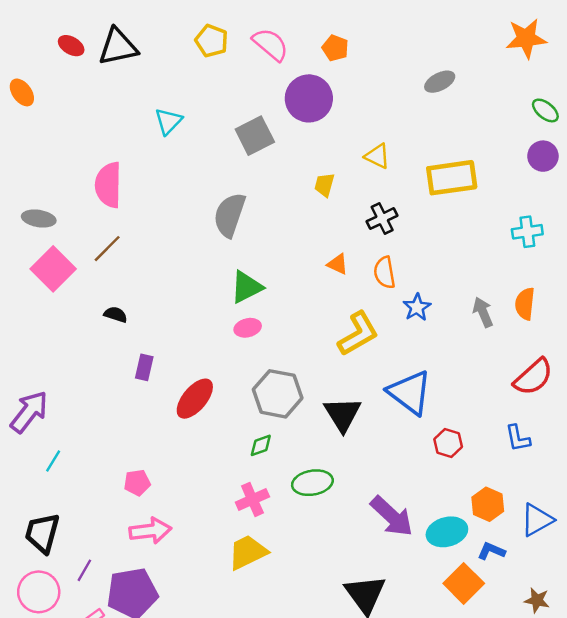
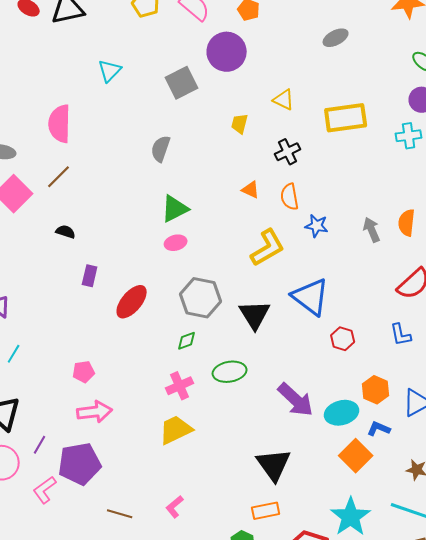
gray semicircle: (230, 215) -> (161, 149), size x0.7
cyan cross: (527, 232) -> (409, 136), moved
blue star: (417, 307) -> (317, 226), turned -30

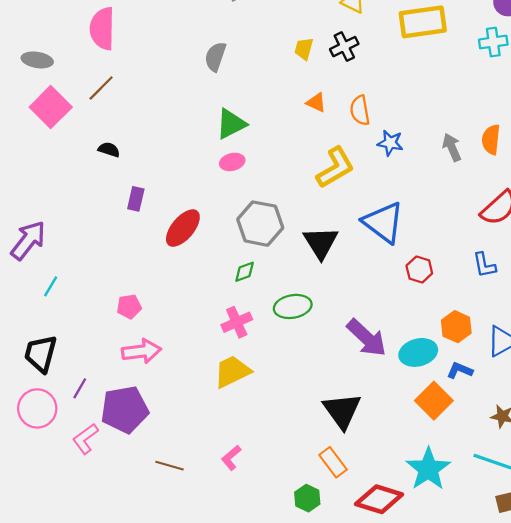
yellow trapezoid: (240, 124) -> (304, 49), moved
black cross: (288, 152) -> (344, 47), moved
orange rectangle: (266, 511) -> (333, 462), turned 64

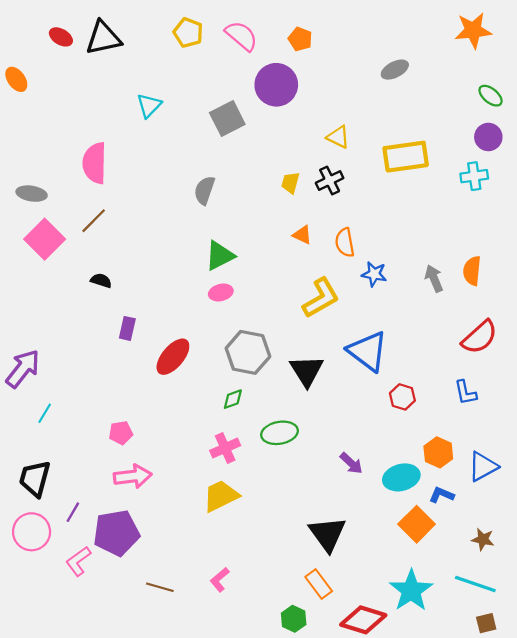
purple arrow: (367, 338) -> (351, 463), size x0.6

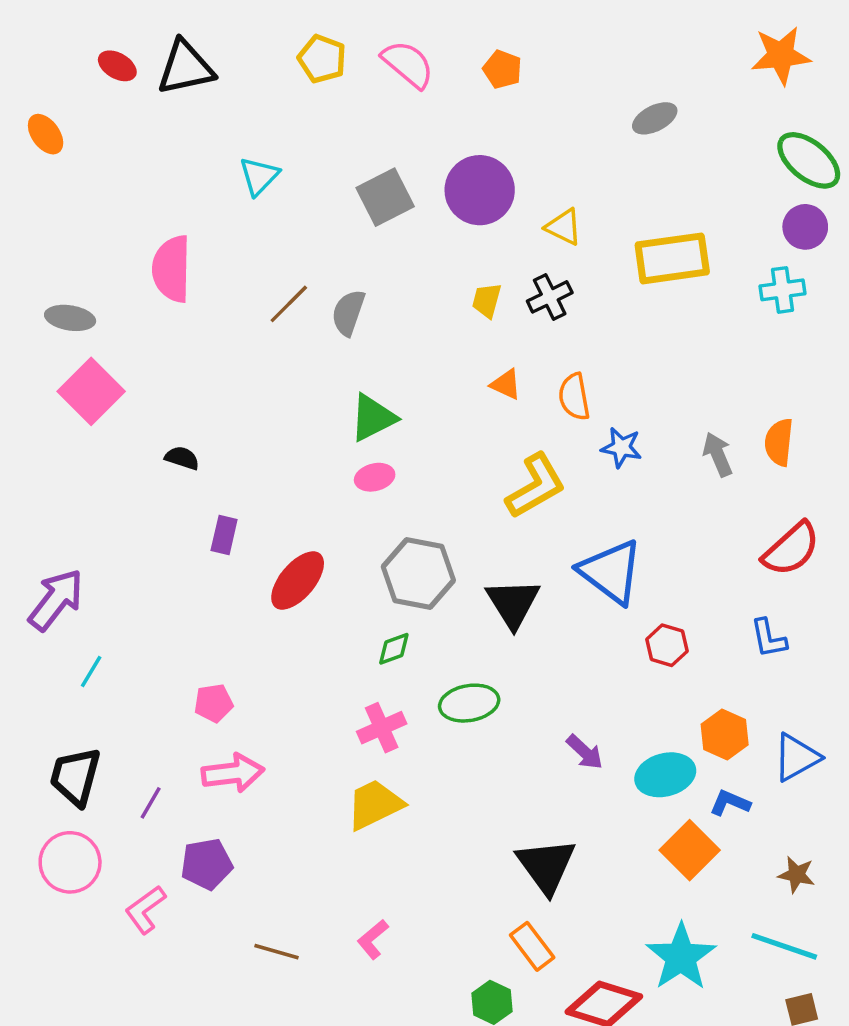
purple circle: (276, 85) -> (480, 190), moved
green ellipse: (491, 96) -> (809, 160), size x1.6
brown line: (94, 221) -> (289, 304), moved
purple line: (73, 512) -> (151, 803), moved
purple pentagon: (116, 533) -> (207, 864), size x0.7

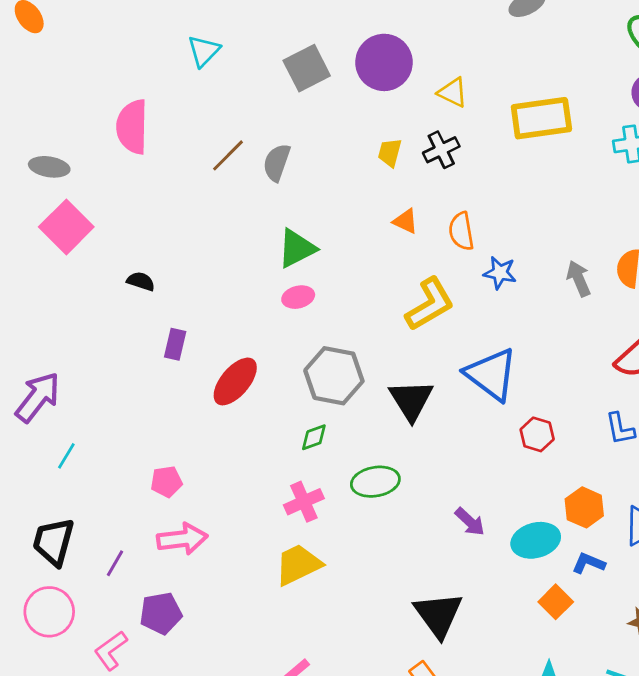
orange square: (690, 850) -> (556, 602), size x0.7

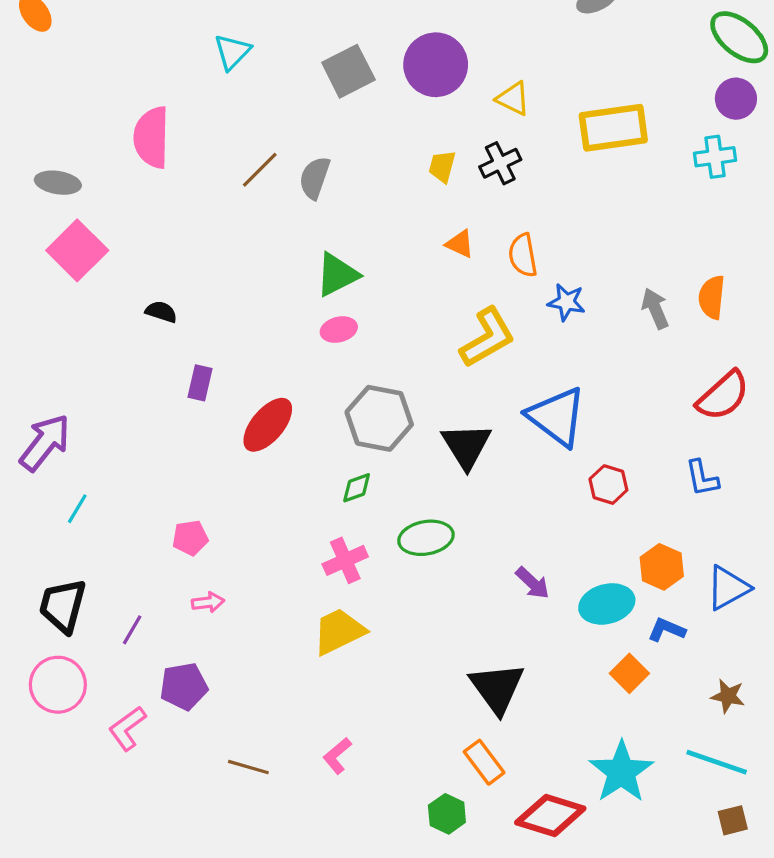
pink arrow: (182, 539) -> (208, 602), size x0.6

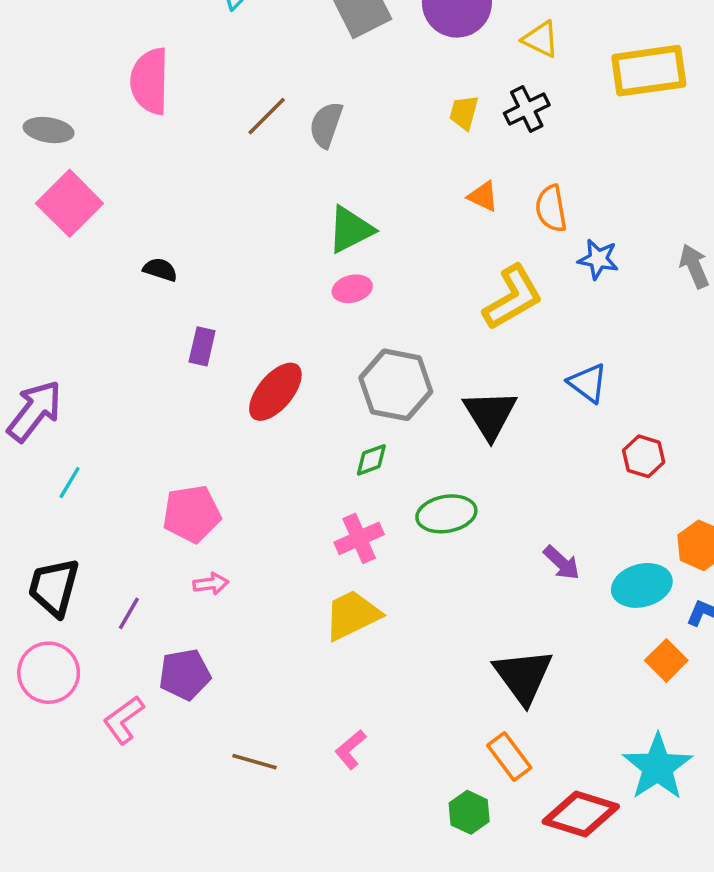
blue triangle: (557, 417) -> (588, 383), size x0.6
pink pentagon: (190, 538) -> (192, 514), size x1.5

